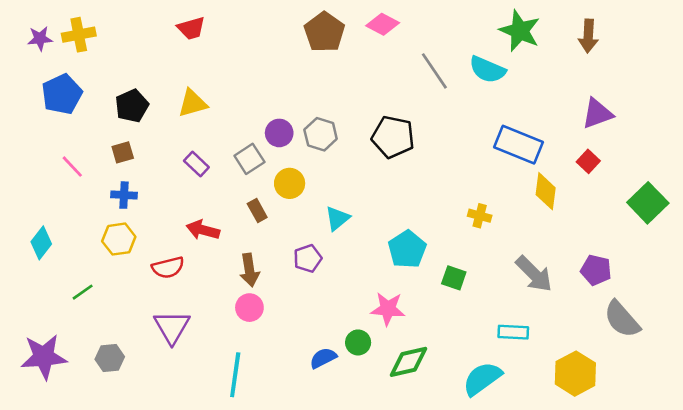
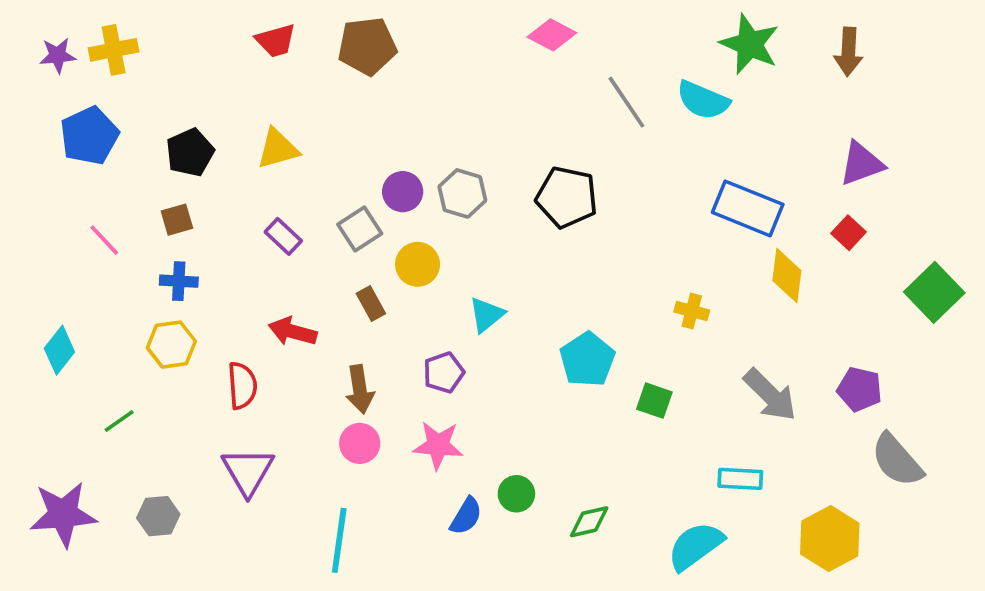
brown pentagon: (324, 32) -> (367, 46), moved, turned 30
red semicircle: (168, 267) -> (242, 386), turned -80
pink star: (388, 309) -> (438, 445), moved
blue semicircle: (323, 358) -> (466, 516), turned 148
green diamond: (409, 362) -> (589, 522), size x0.7

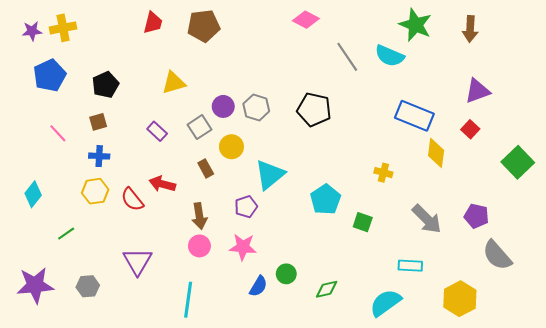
red trapezoid: (276, 41) -> (153, 23), turned -60
yellow triangle: (278, 149) -> (174, 83), moved
cyan triangle: (487, 315) -> (270, 175), size x1.5
red semicircle: (242, 386) -> (132, 199), moved, turned 145

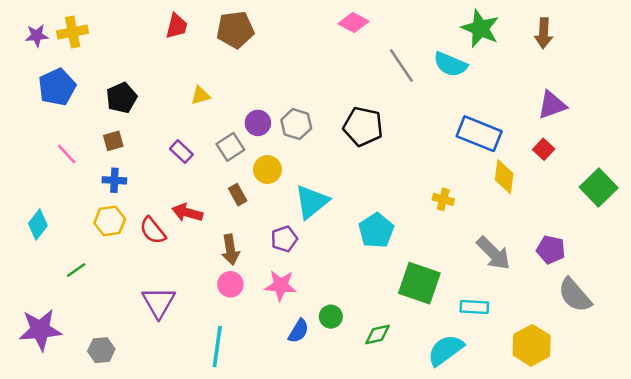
yellow triangle: (174, 83) -> (201, 95), size x0.7
green square: (363, 222) -> (419, 283), moved, size x1.8
gray hexagon: (88, 286) -> (101, 350), moved

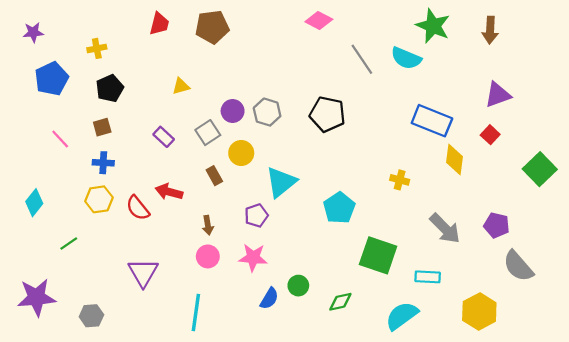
yellow cross: (73, 32) -> (97, 48), moved, size x0.7
brown arrow: (230, 250) -> (208, 225), size x0.7

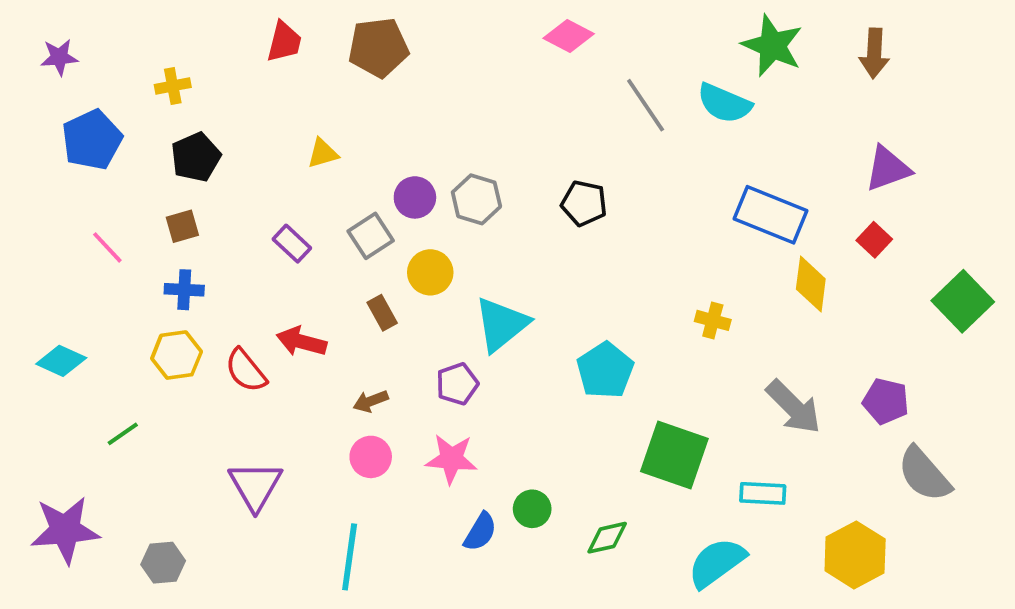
black pentagon: (327, 114) -> (584, 203), size x0.7
cyan diamond: (34, 203) -> (61, 361), turned 76
brown arrow: (208, 225) -> (371, 401), turned 78

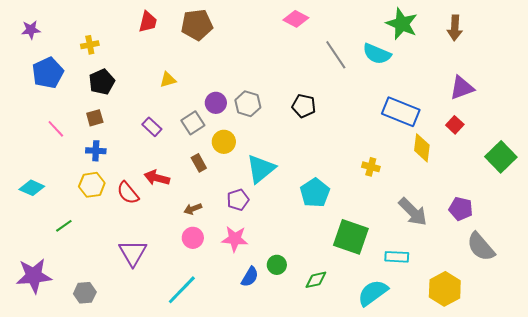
cyan line: (350, 557) -> (182, 290), turned 36

